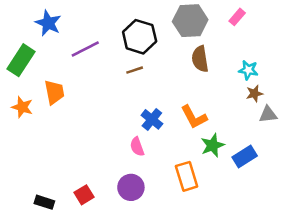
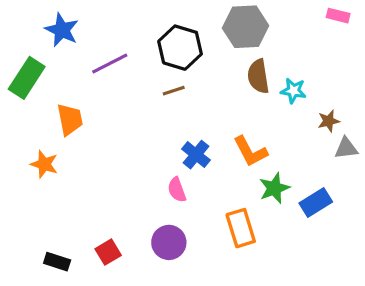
pink rectangle: (237, 17) -> (338, 16), moved, turned 63
cyan star: (248, 70) -> (293, 91), moved
orange star: (22, 107) -> (44, 164), moved

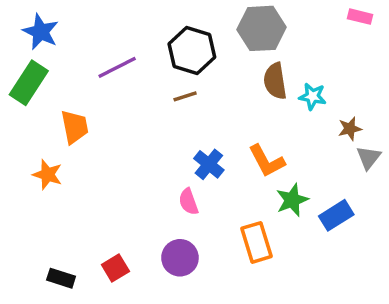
blue star: (62, 30) -> (41, 32), moved
gray triangle: (346, 148) -> (369, 158), turned -45

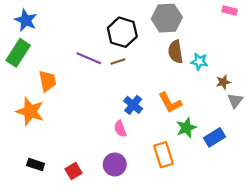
purple line: (117, 67) -> (89, 58), moved, turned 50
orange star: (47, 175) -> (30, 111), size x1.5
black rectangle: (61, 278) -> (36, 165), moved

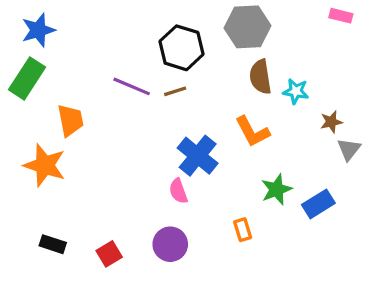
blue star: (26, 20) -> (38, 30), turned 30
orange L-shape: (170, 103) -> (252, 132), moved
blue cross: (133, 105) -> (198, 156), size x1.4
orange rectangle: (164, 155) -> (243, 230), size x0.6

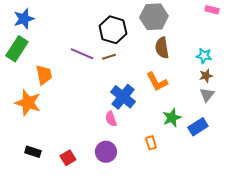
cyan star: (296, 91) -> (204, 56), moved
gray triangle: (349, 149) -> (207, 95), moved

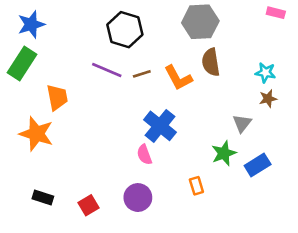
black hexagon: (113, 30) -> (125, 30), moved
orange L-shape: (157, 82) -> (178, 78), moved
gray triangle: (207, 95) -> (242, 123), moved

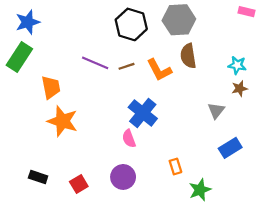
black hexagon: (125, 30) -> (131, 24), moved
orange star: (36, 134) -> (62, 121), moved
green star: (224, 153) -> (200, 190), moved

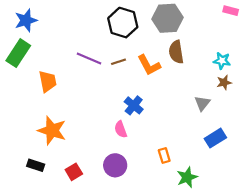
blue cross: (143, 113) -> (134, 105), size x0.7
orange star: (62, 121) -> (52, 130), moved

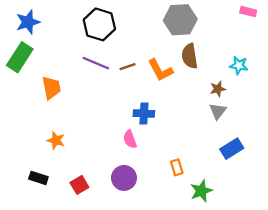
black hexagon: (123, 23) -> (99, 24), moved
brown star: (224, 83) -> (218, 89), moved
blue cross: (134, 105) -> (144, 113), turned -36
orange star: (52, 130) -> (56, 140), size x0.6

